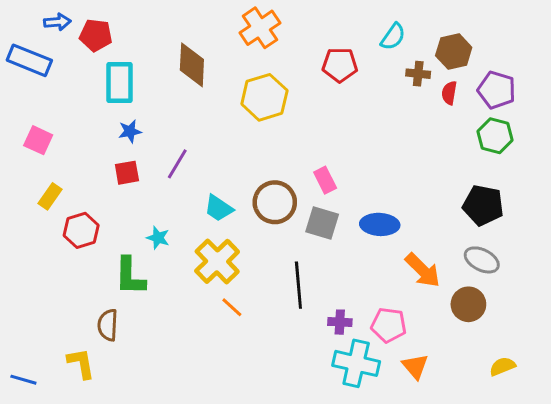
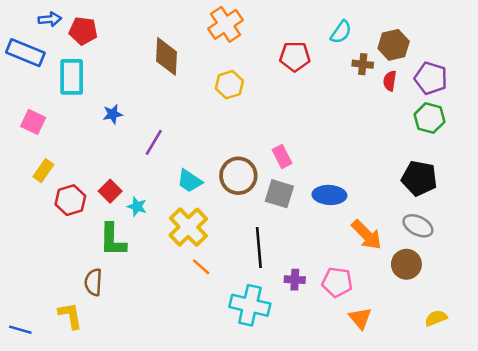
cyan rectangle: (120, 83) -> (72, 77), moved
yellow hexagon: (264, 97) -> (229, 85), size x0.7
red square: (127, 173) -> (110, 191), moved, turned -35
cyan cross: (356, 363) -> (250, 305), moved

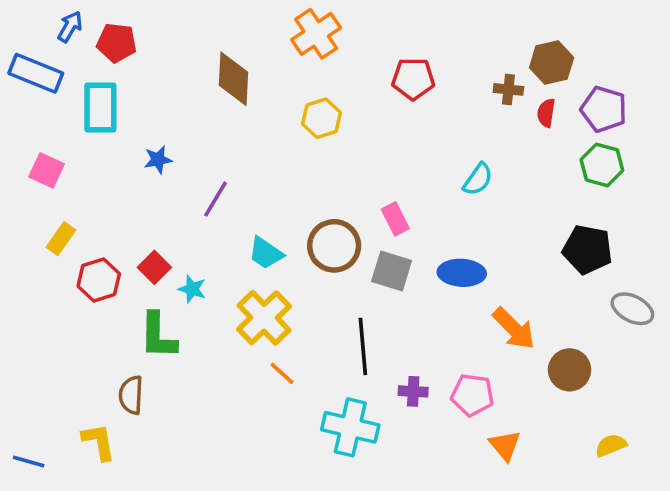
blue arrow: (50, 19) -> (70, 27), turned -55
cyan semicircle: (341, 32) -> (478, 179), moved
gray ellipse: (418, 226) -> (632, 309), moved

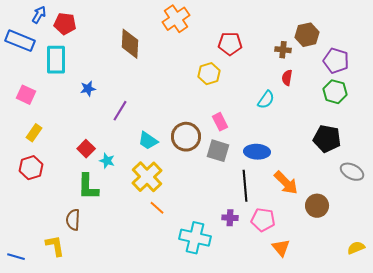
red semicircle: (546, 113) -> (287, 78), moved
yellow hexagon: (322, 118) -> (209, 74), moved
red hexagon: (99, 280) -> (31, 168), moved
black line: (363, 346) -> (245, 186), moved
yellow semicircle: (611, 445) -> (356, 248), moved

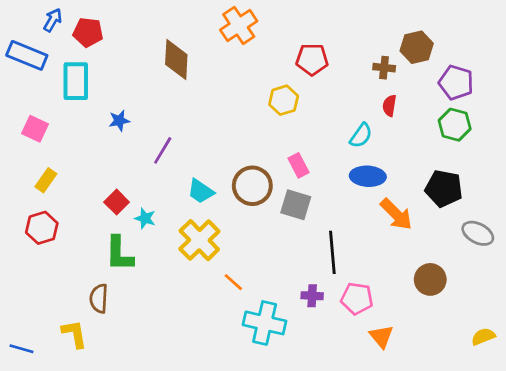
blue ellipse: (257, 152) -> (368, 176), moved
orange arrow: (286, 183) -> (396, 214), moved
orange line: (157, 208) -> (233, 282), moved

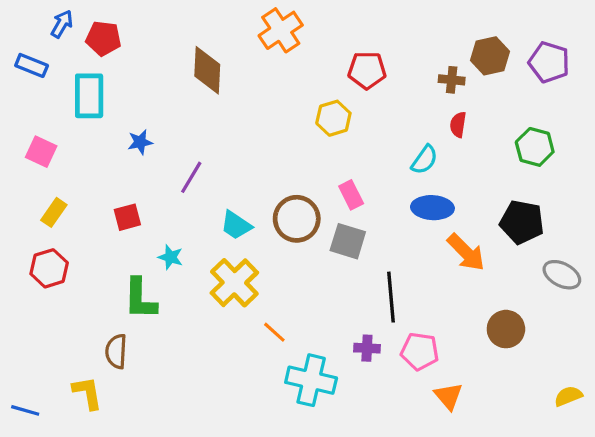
blue rectangle: (27, 55) -> (32, 65), size x0.7
purple pentagon: (456, 83) -> (549, 62), moved
red square: (117, 202) -> (127, 217), moved, turned 30

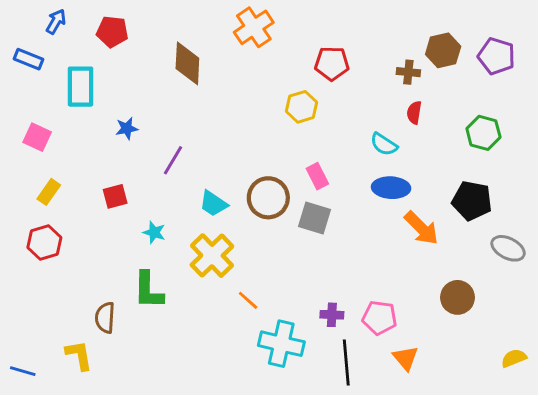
red pentagon: (103, 38) -> (112, 32), moved
cyan semicircle: (424, 160) -> (384, 144), turned 88
black line: (391, 297) -> (346, 362), moved
green L-shape: (140, 299) -> (148, 290), moved

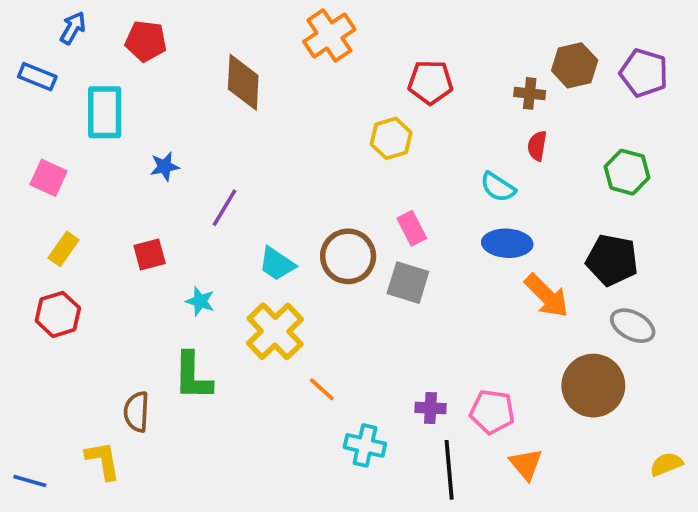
gray ellipse: (508, 248) -> (633, 326), moved
brown circle: (457, 297) -> (593, 386), size x1.4
cyan cross: (281, 344) -> (365, 445), size x0.7

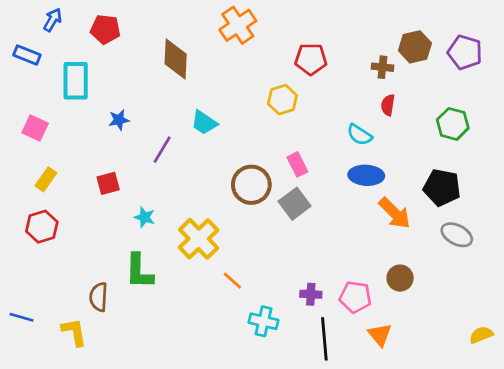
cyan trapezoid: (277, 264) -> (204, 123), moved
gray square: (408, 283) -> (295, 204), turned 36
brown circle: (593, 386) -> (400, 278), moved, size x0.6
blue line: (30, 481) -> (22, 317), moved

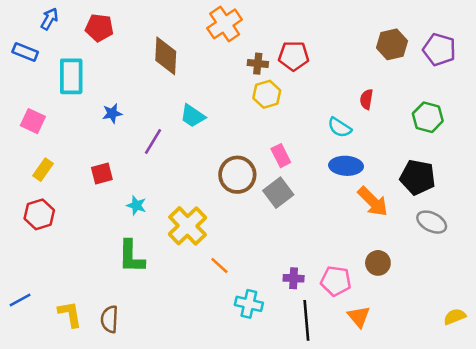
brown cross: (382, 67) -> (258, 64), moved
brown semicircle: (99, 297) -> (110, 319), moved
blue line: (22, 317) -> (20, 300), turned -45

